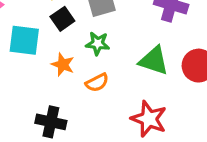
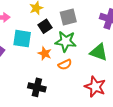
green star: (98, 43) -> (66, 41), size x1.5

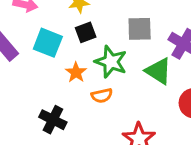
gray square: (68, 17) -> (140, 29), moved
green triangle: (99, 52) -> (158, 71), moved

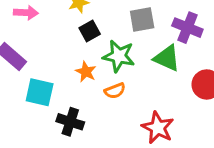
cyan square: (48, 43) -> (40, 92), moved

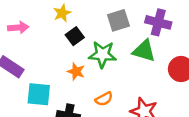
orange semicircle: (115, 91) -> (104, 99), moved

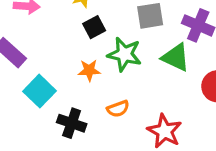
orange star: (76, 72) -> (89, 70), turned -30
cyan square: (39, 94) -> (40, 91), turned 30

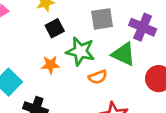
orange semicircle: (118, 109) -> (98, 77), moved

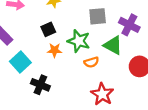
black square: (55, 28) -> (48, 29), moved

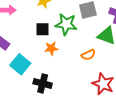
black square: (48, 29) -> (43, 29), turned 32
green star: (79, 41) -> (66, 24), moved

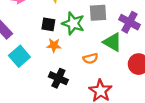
black cross: (43, 83) -> (58, 78), moved

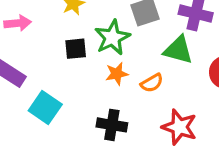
green star: (73, 23) -> (112, 38), turned -30
orange star: (54, 45) -> (117, 74), moved

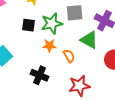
orange semicircle: (152, 83) -> (69, 56), turned -104
red star: (179, 127) -> (79, 86), turned 30

